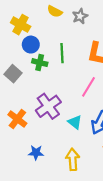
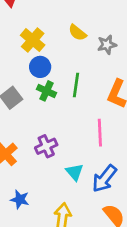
pink line: (89, 87) -> (100, 133), turned -45
purple cross: (48, 106) -> (46, 146), size x0.7

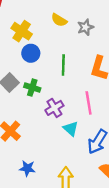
green cross: (46, 91) -> (32, 88), moved
purple cross: (46, 146) -> (54, 108), moved
cyan triangle: (75, 172) -> (71, 129), moved

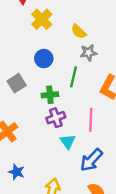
gray star: (85, 27) -> (89, 53), moved
yellow cross: (22, 31) -> (42, 19), moved
green cross: (32, 88) -> (50, 95), moved, turned -35

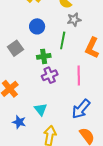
cyan triangle: (68, 141) -> (41, 109), moved

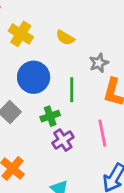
gray star: (74, 20) -> (99, 63), moved
blue circle: (37, 26) -> (34, 77), size x1.5

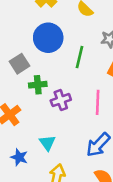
green cross: (50, 116) -> (38, 85), moved

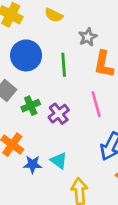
blue star: (19, 157) -> (33, 164), moved

